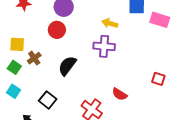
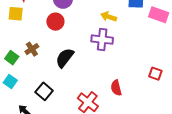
yellow square: (17, 44) -> (16, 14), moved
red semicircle: (120, 94) -> (116, 88), turned 42

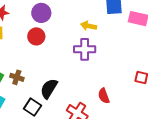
brown cross: (32, 49) -> (17, 77), moved, turned -32
black semicircle: (65, 58) -> (49, 89), moved

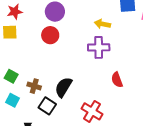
brown cross: (17, 77) -> (34, 86), moved
red semicircle: (104, 96) -> (117, 80), moved

